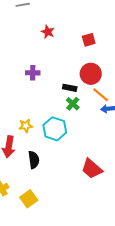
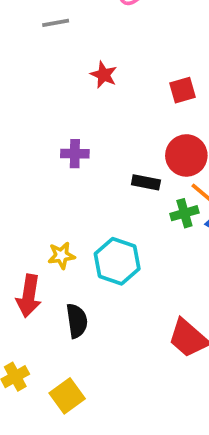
green cross: (73, 104) -> (184, 213), moved, turned 32

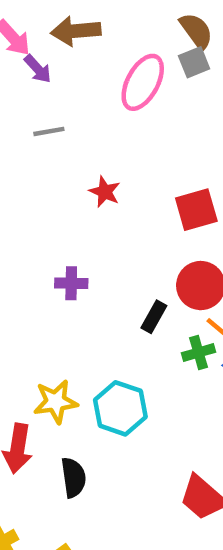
red square: (183, 90) -> (196, 210), size x1.4
black rectangle: (146, 182) -> (154, 317), turned -72
yellow star: (61, 255) -> (56, 402), size x1.4

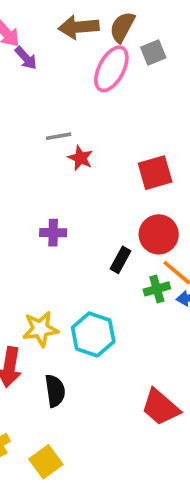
brown arrow: (76, 31) -> (79, 27), moved
brown semicircle: (196, 31) -> (122, 27), moved, turned -116
gray line: (49, 131) -> (59, 136), moved

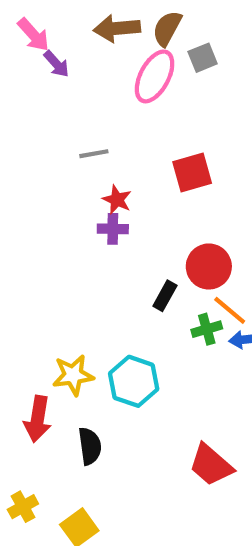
red star: (80, 158) -> (117, 200), moved
red square: (155, 173) -> (192, 173), moved
purple cross: (53, 233) -> (113, 229), moved

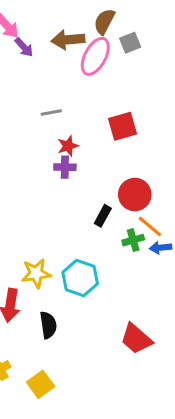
brown arrow: (117, 28) -> (68, 40), moved
red star: (117, 200) -> (68, 146), turned 30

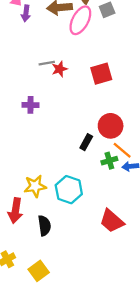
purple arrow: (24, 47) -> (26, 13), turned 49
red star: (68, 146) -> (59, 69), moved
purple cross: (65, 167) -> (30, 105), moved
red trapezoid: (136, 339) -> (112, 221), moved

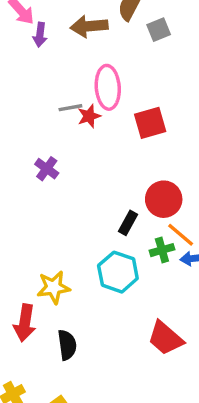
pink ellipse: (80, 20) -> (108, 87), moved, turned -32
purple cross: (30, 105) -> (47, 169), turned 35
cyan hexagon: (69, 190) -> (118, 272), moved

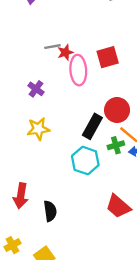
pink ellipse: (108, 87) -> (78, 70), moved
black rectangle: (128, 223) -> (92, 126), size x1.5
yellow star: (54, 287) -> (38, 129), moved

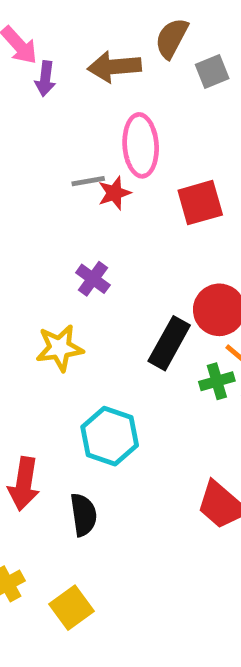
pink ellipse: (78, 70) -> (141, 145), moved
purple cross: (36, 89) -> (93, 279), moved
cyan hexagon: (85, 161) -> (110, 436), moved

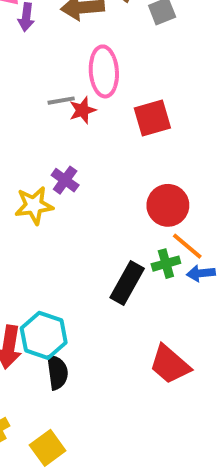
black rectangle: (169, 343) -> (127, 283), moved
yellow star: (60, 348) -> (34, 205), moved
cyan hexagon: (110, 436) -> (44, 335), moved

